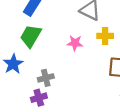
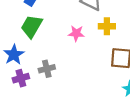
purple cross: (39, 98) -> (21, 78), moved

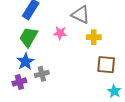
pink star: (76, 33) -> (60, 33), moved
blue star: (14, 55) -> (25, 62), moved

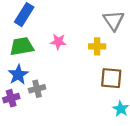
gray triangle: (81, 15) -> (114, 20), moved, turned 30
green trapezoid: (29, 37) -> (22, 46), turned 50

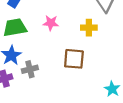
brown square: (111, 78) -> (74, 59), moved

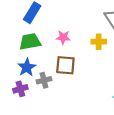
brown square: (74, 59) -> (65, 65), moved

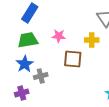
brown square: (65, 65) -> (73, 59), moved
purple cross: (20, 89) -> (22, 93), moved

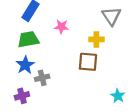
pink star: (59, 36) -> (61, 27), moved
brown square: (73, 59) -> (88, 62), moved

